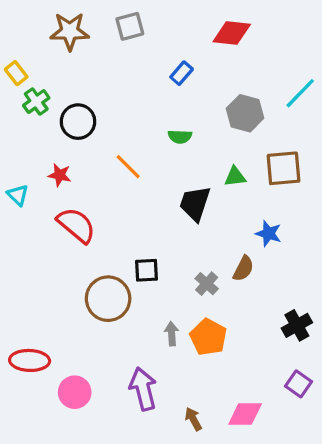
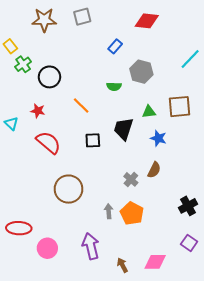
gray hexagon: (245, 113) -> (141, 72), moved
blue star: (268, 233) -> (158, 138), moved
black square: (146, 270) -> (93, 140), moved

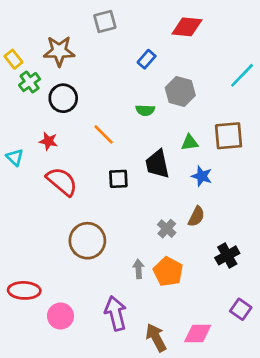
brown star: (44, 20) -> (59, 51), moved
black trapezoid: (123, 129) -> (157, 164), turned -30
black cross: (188, 206) -> (227, 255), moved
brown arrow: (122, 265) -> (156, 338), size x1.5

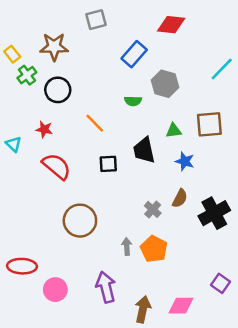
blue rectangle: (147, 59) -> (134, 54), size x1.5
black cross: (227, 255) -> (214, 213), moved, size x1.4
brown arrow: (156, 338) -> (143, 309), turned 40

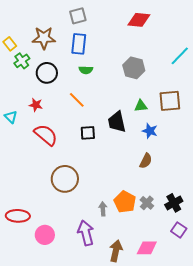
blue rectangle: (134, 54) -> (79, 44), moved, turned -35
green semicircle: (133, 101) -> (86, 70), moved
gray cross: (153, 209) -> (147, 203), moved
black cross: (214, 213) -> (174, 203), moved, size x0.7
gray arrow: (127, 246) -> (103, 209), moved

